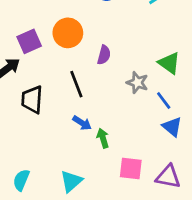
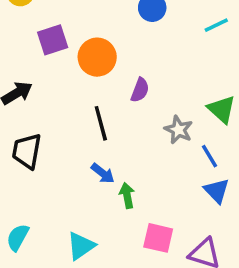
purple square: (29, 41) -> (53, 40), moved
black trapezoid: (32, 100) -> (27, 151), moved

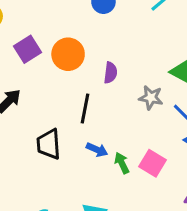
black line: (101, 123) -> (85, 108), turned 40
black trapezoid: (27, 151) -> (49, 144), moved
pink square: (158, 238) -> (152, 163), moved, turned 32

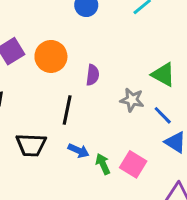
black trapezoid: (49, 144) -> (31, 145), turned -84

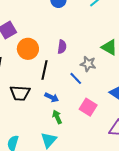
orange circle: (51, 56) -> (28, 49), moved
blue line: (163, 115) -> (76, 78), moved
green arrow: (103, 164) -> (57, 117), moved

